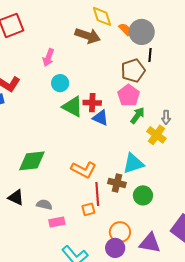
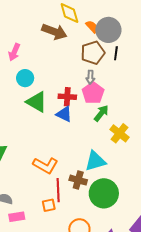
brown pentagon: (133, 71) -> (93, 53), moved
red cross: (92, 103) -> (67, 97), moved
gray arrow: (166, 117) -> (90, 77), moved
green circle: (143, 195) -> (104, 193), size x1.5

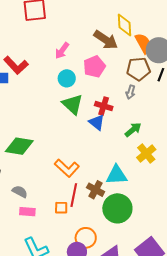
orange semicircle: (92, 27) -> (143, 43), size x1.5
pink pentagon: (93, 93) -> (94, 67), moved

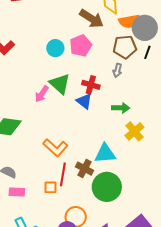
orange semicircle: (143, 43) -> (129, 21), turned 110
pink arrow: (62, 51) -> (42, 94), moved
cyan circle: (67, 78) -> (55, 48), moved
green arrow: (133, 130) -> (121, 108), turned 42

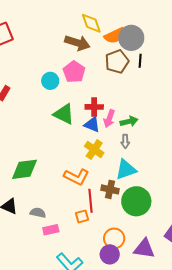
gray arrow: (117, 70) -> (125, 141), moved
pink arrow: (42, 94) -> (109, 119), moved
yellow cross: (134, 131) -> (94, 150), moved

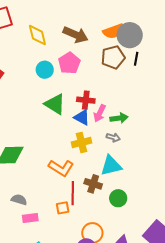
yellow diamond: (91, 23) -> (37, 35), moved
gray arrow: (125, 141) -> (113, 137), turned -80
yellow cross: (94, 150) -> (81, 142), turned 36
green circle: (136, 201) -> (118, 198), size x0.6

